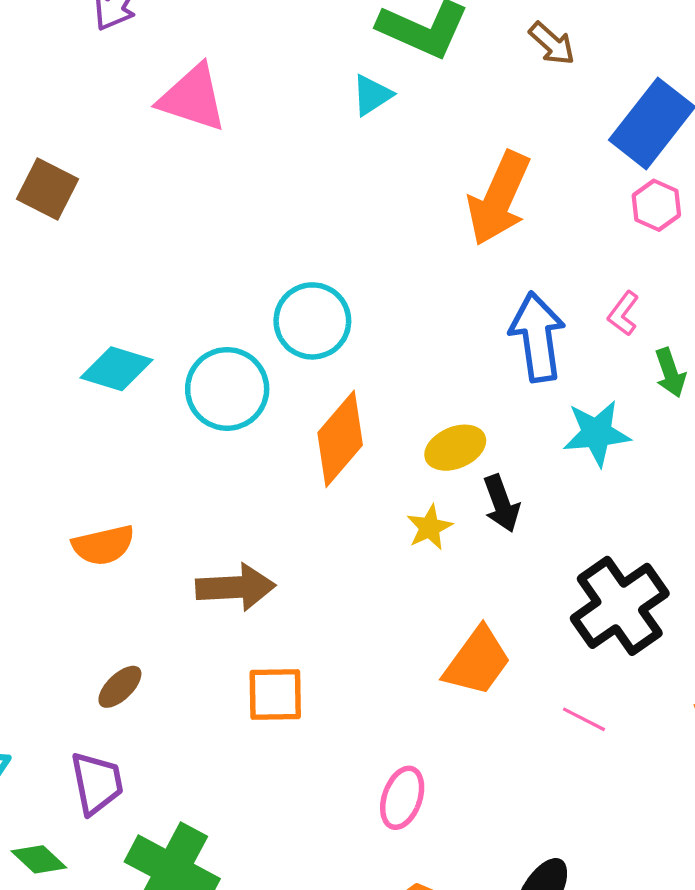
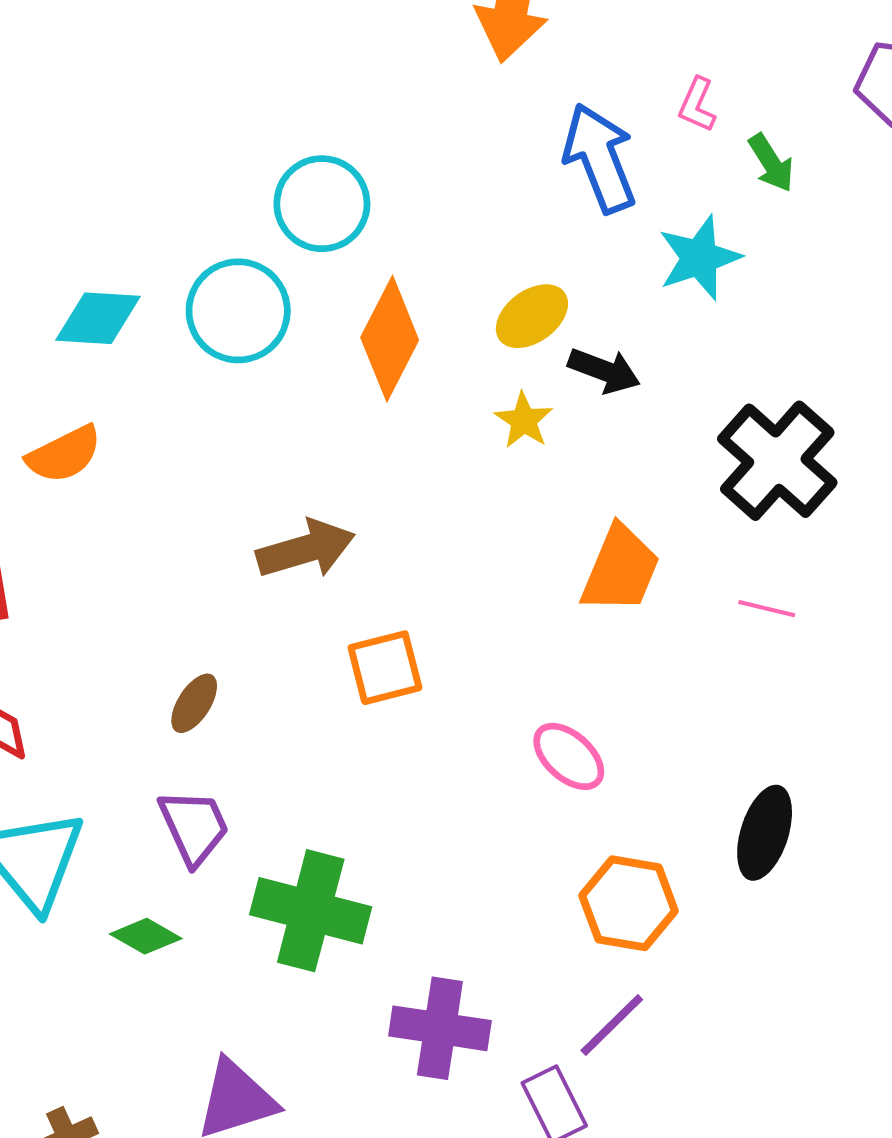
black arrow: (501, 503) -> (604, 371), turned -36
orange semicircle: (103, 545) -> (64, 454), moved
pink ellipse: (402, 798) -> (569, 756), turned -54

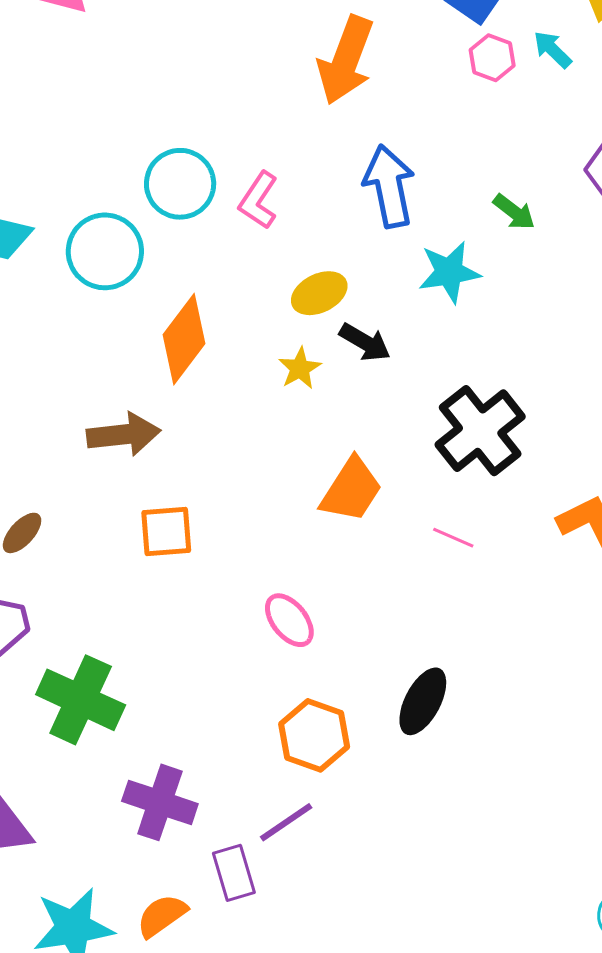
pink L-shape: (697, 105) -> (258, 200), moved, size x1.4
green arrow: (771, 163) -> (514, 212), turned -30
orange diamond: (390, 339) -> (184, 339), moved

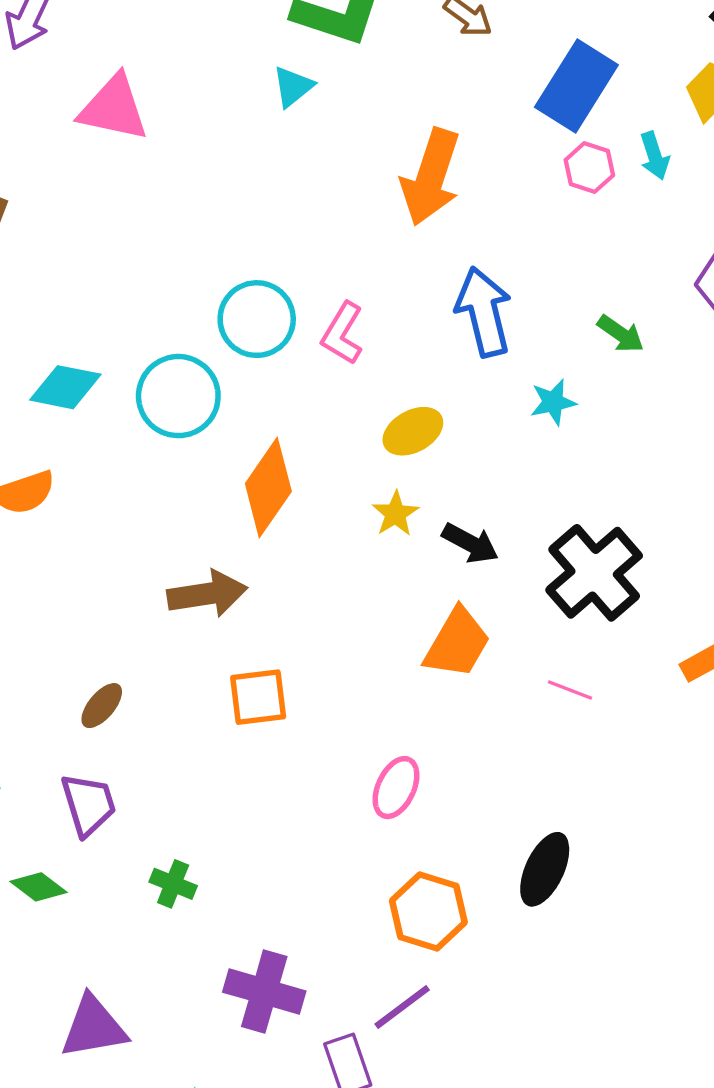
cyan arrow: (553, 50) -> (655, 156), turned -150
cyan star: (449, 272) -> (553, 402), size x0.7
black arrow: (365, 342) -> (470, 543), moved
pink ellipse: (289, 620) -> (396, 788), turned 66
green cross: (81, 700) -> (173, 884), size x0.5

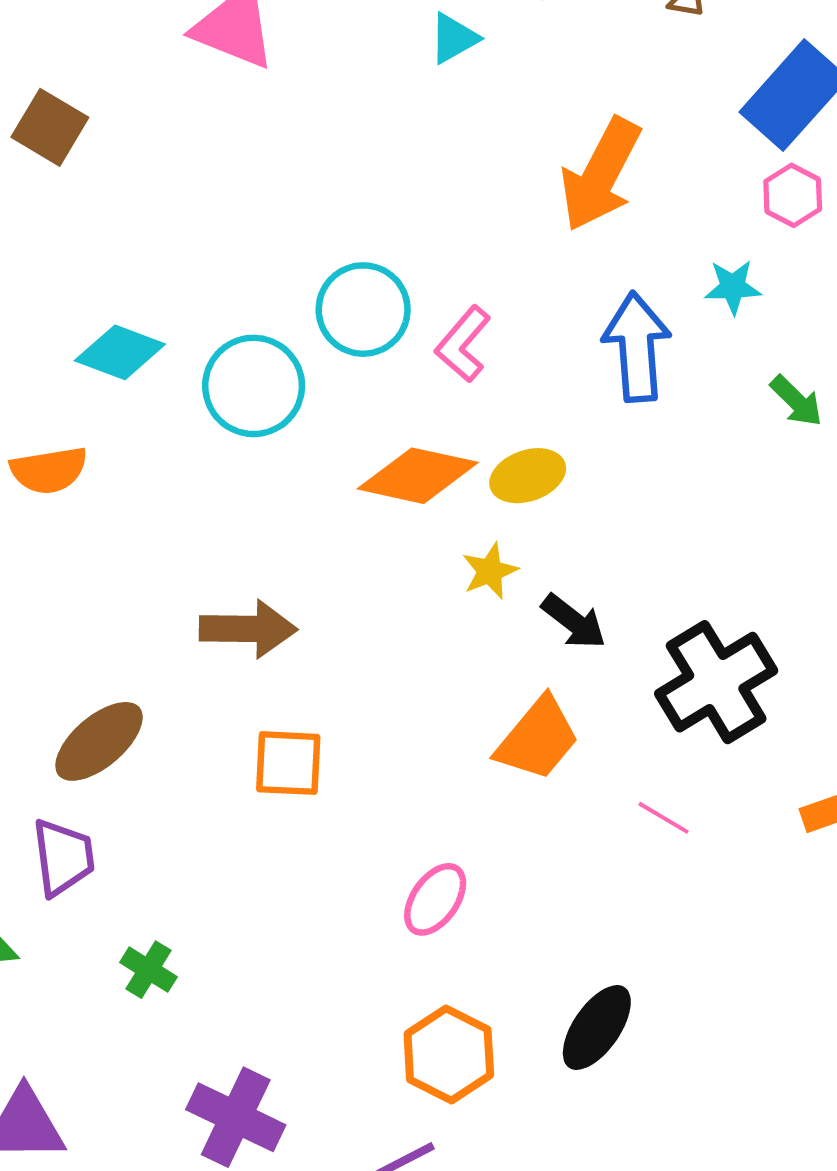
cyan star: (553, 402) -> (733, 287), moved
orange diamond: (268, 487) -> (418, 476), moved, turned 58
brown ellipse: (102, 706) -> (99, 741), size x1.6

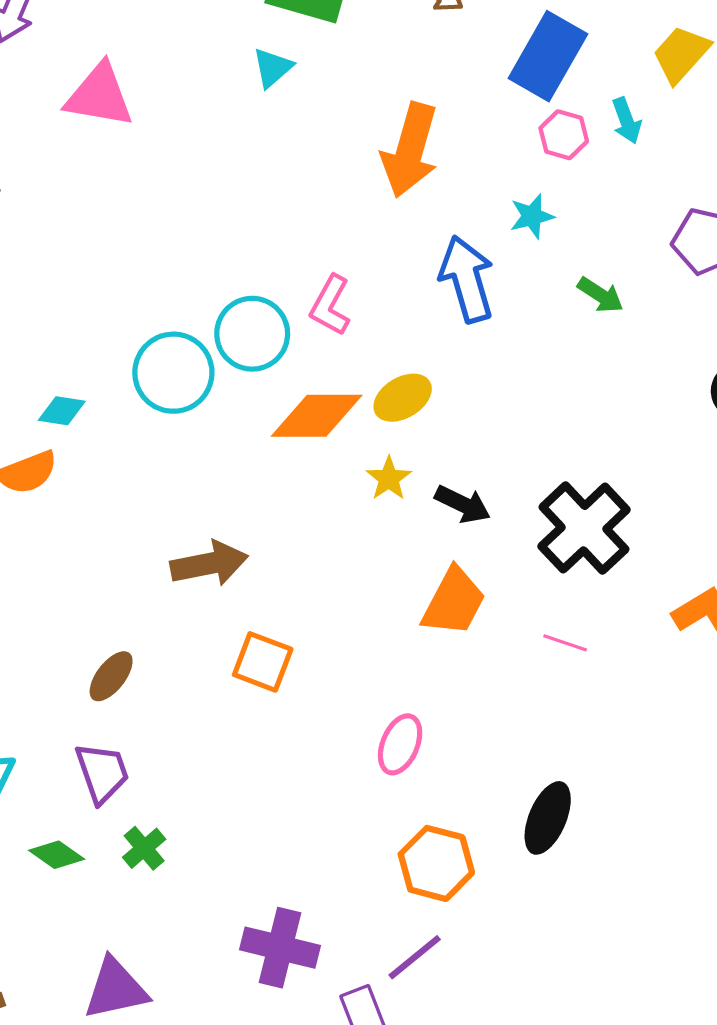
cyan circle: (363, 310) -> (252, 334), moved
cyan diamond: (120, 352) -> (62, 411), moved, size x0.7
brown ellipse: (99, 741) -> (111, 676), size x0.7
orange square: (288, 763) -> (263, 662), turned 30
green cross: (148, 970) -> (144, 848), moved, turned 30

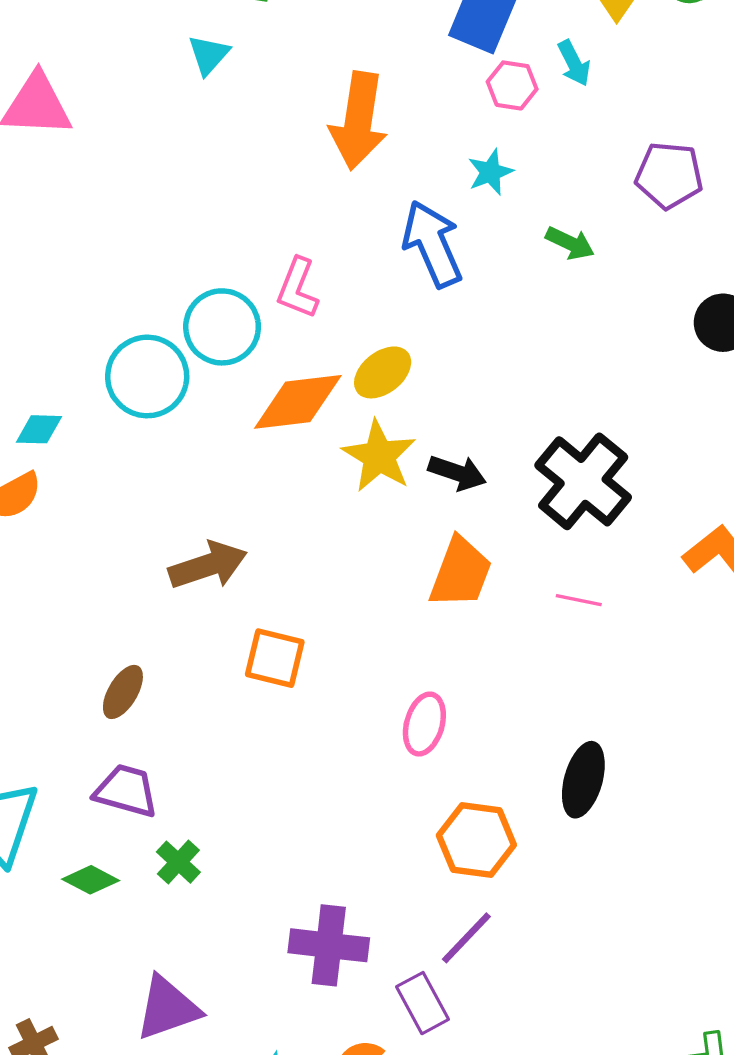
yellow star: (389, 479) -> (379, 456), size x1.6
purple trapezoid: (102, 773) -> (126, 791), turned -48

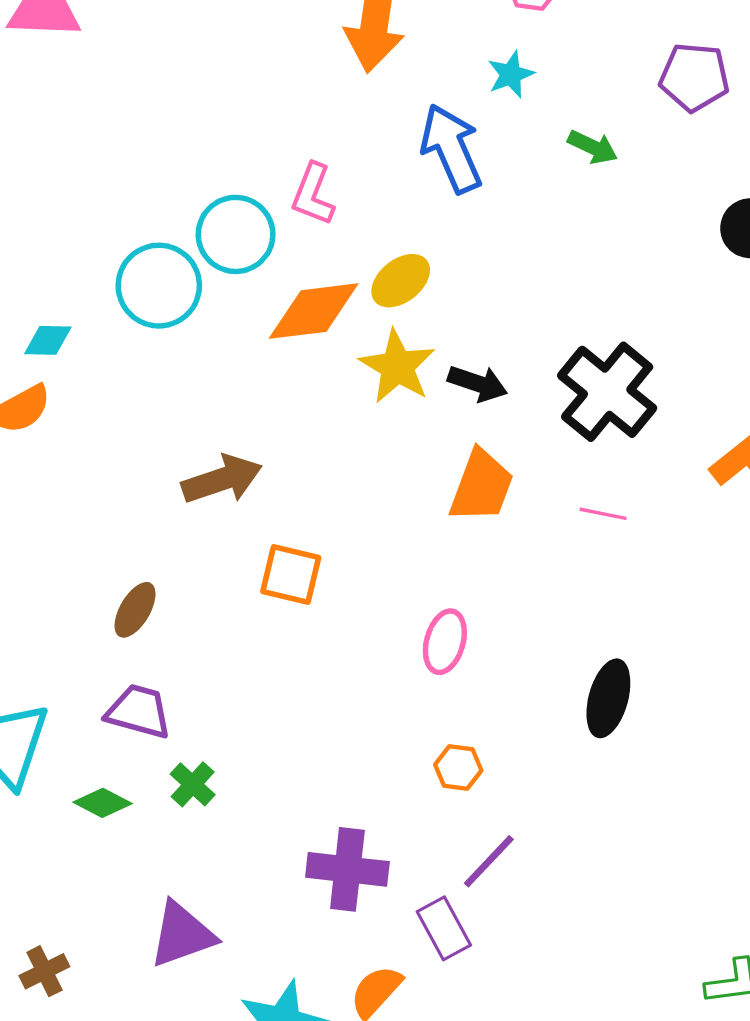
orange hexagon: (476, 840) -> (458, 768), moved, size x0.6

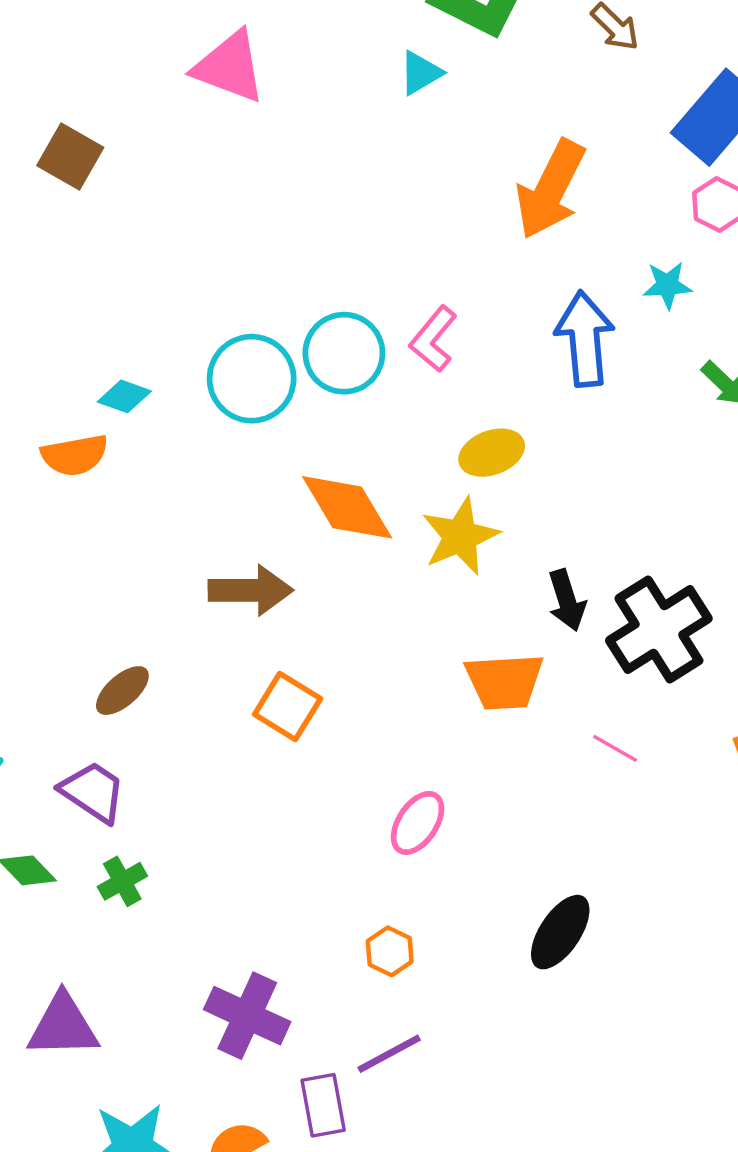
orange diamond: (314, 311) -> (347, 507), moved, turned 48
black arrow: (478, 383) -> (567, 600), moved, turned 36
orange trapezoid: (481, 486) -> (504, 681), turned 48

